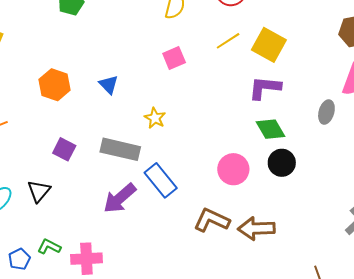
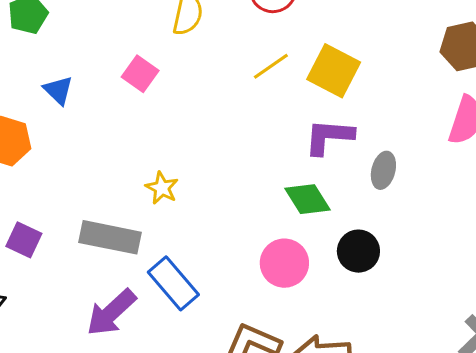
pink square: (174, 58) -> (140, 74), moved, turned -30
blue triangle: (109, 85) -> (58, 90), moved
gray ellipse: (326, 112) -> (383, 170), moved
green diamond: (271, 129) -> (307, 199), moved

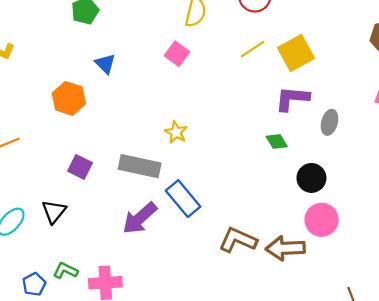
yellow square: (334, 71) -> (296, 53), turned 33
pink square: (140, 74) -> (177, 54), moved
green diamond: (307, 199) -> (277, 142), size x0.7
pink circle: (284, 263) -> (322, 220), moved

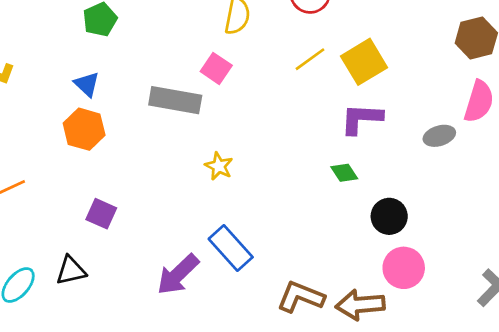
blue triangle: (105, 64) -> (87, 84), moved
gray ellipse: (330, 122) -> (439, 136), moved, turned 60
gray rectangle: (140, 166) -> (175, 100), moved
black triangle: (54, 212) -> (71, 270), turned 40

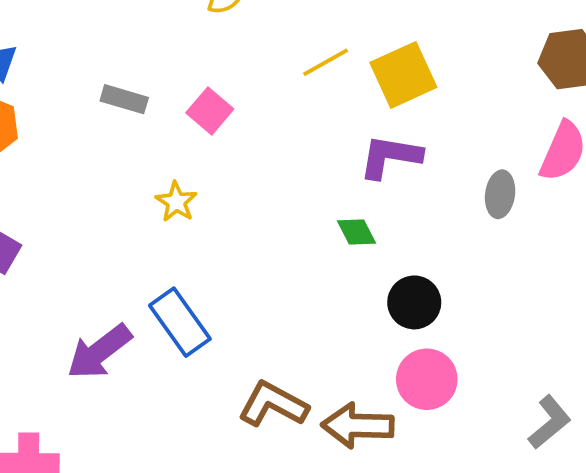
pink square: (216, 68) -> (210, 111), moved
gray rectangle: (175, 100) -> (124, 99), size x0.6
gray ellipse: (439, 136) -> (500, 194), turned -72

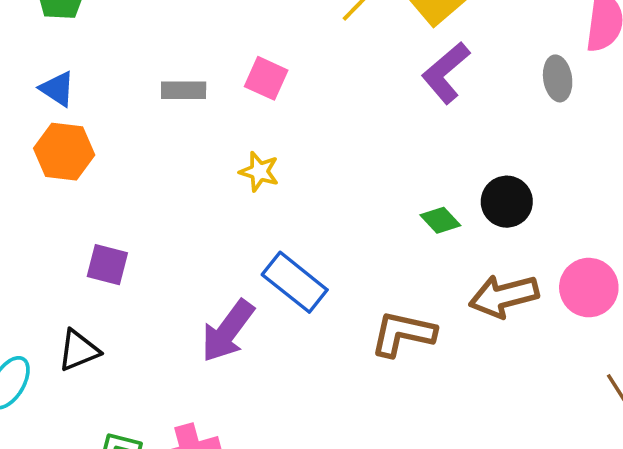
purple L-shape: (390, 157) -> (446, 73), turned -34
green diamond: (357, 232) -> (440, 220), moved
pink circle: (427, 379) -> (589, 288), moved
brown arrow: (358, 426) -> (504, 296), moved

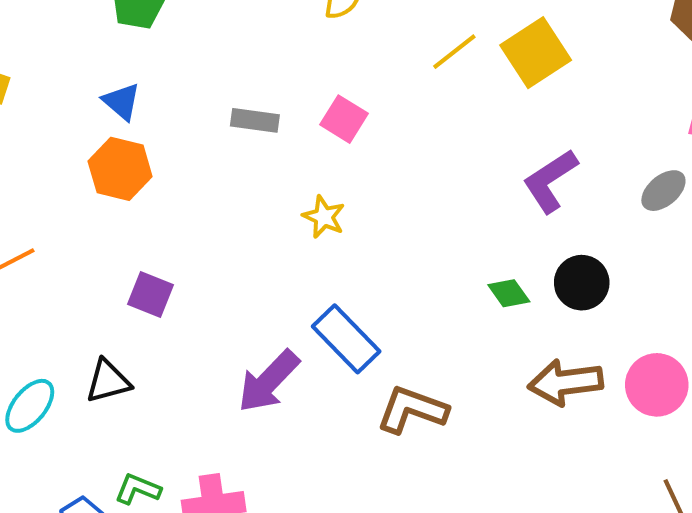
purple L-shape: (446, 73) -> (550, 181), moved
gray ellipse: (558, 78) -> (663, 191), moved, turned 51
brown L-shape: (403, 334) -> (412, 410), moved

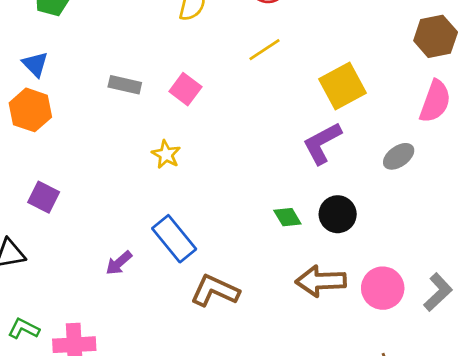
yellow square: (536, 53) -> (343, 86), moved
purple arrow: (268, 381) -> (119, 263), size x0.6

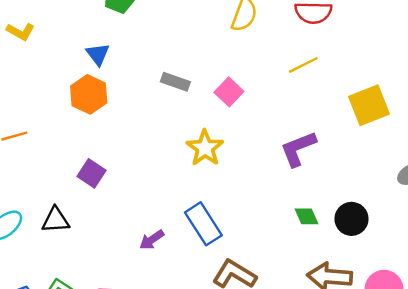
purple L-shape: (322, 143) -> (298, 149), moved
yellow star: (166, 154) -> (205, 148), size x1.4

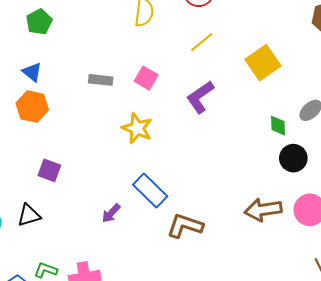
purple L-shape: (298, 149) -> (200, 97), moved
green diamond: (307, 216) -> (278, 126), moved, turned 35
black circle: (351, 219) -> (293, 158), moved

